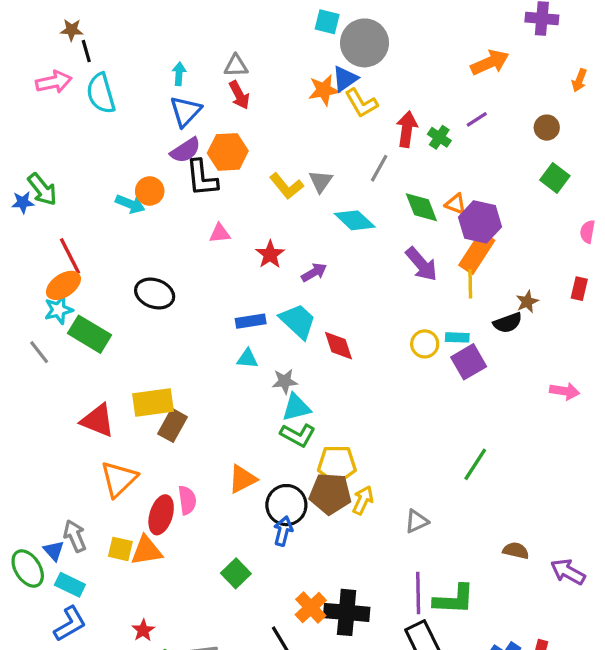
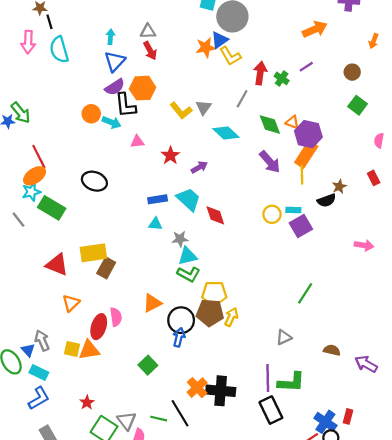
pink arrow: (54, 82) -> (28, 42), turned 105
cyan arrow: (130, 204) -> (112, 122), moved
red rectangle: (579, 289) -> (374, 178), turned -40
orange triangle: (119, 479) -> (71, 303), size x0.7
gray triangle: (417, 521) -> (284, 337), moved

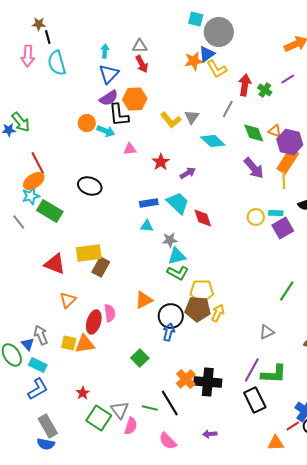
purple line: (268, 378) -> (252, 370), turned 30

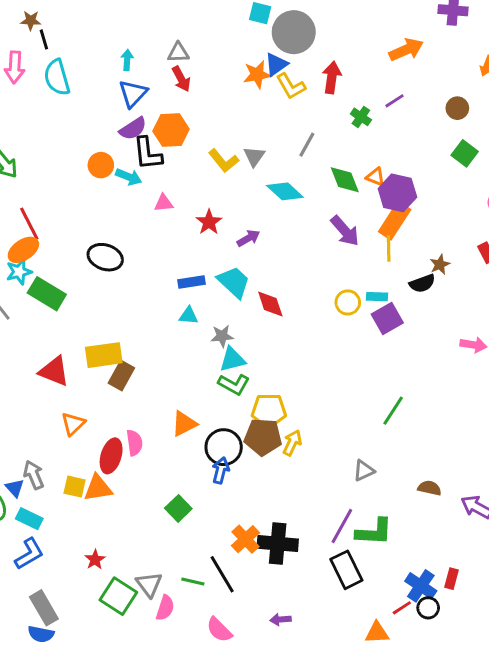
red arrow: (245, 85) -> (332, 77), moved

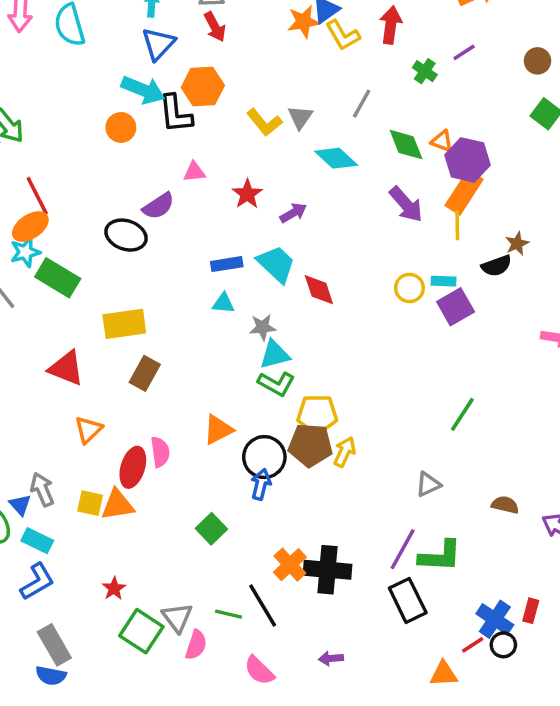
purple semicircle: (133, 129) -> (158, 206), moved
cyan arrow: (129, 177) -> (143, 90), moved, size x1.4
yellow rectangle: (104, 355) -> (124, 324), moved

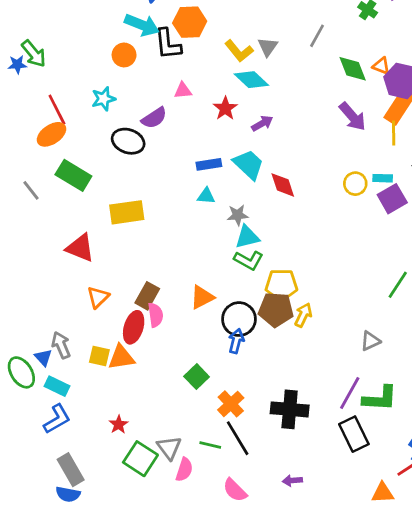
cyan diamond: (336, 158) -> (251, 80), moved
cyan star: (25, 252) -> (104, 99), moved
brown rectangle: (145, 373) -> (147, 296), moved
orange cross: (290, 565) -> (231, 404), moved

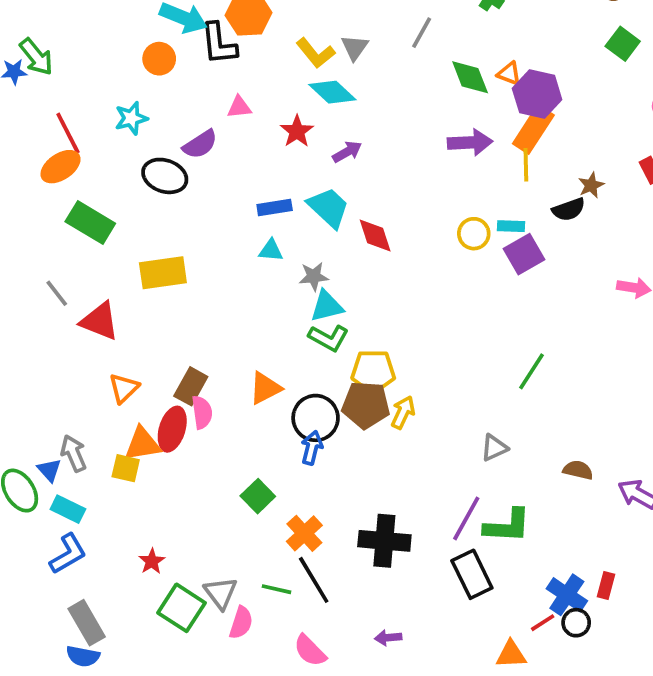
purple arrow: (353, 117) -> (470, 142), turned -52
gray line: (31, 190) -> (57, 293), moved
orange triangle: (121, 357) -> (142, 444), moved

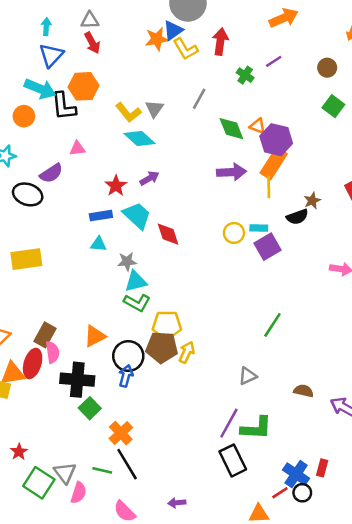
red star: (297, 131) -> (116, 186), moved
black cross: (384, 541) -> (77, 380), moved

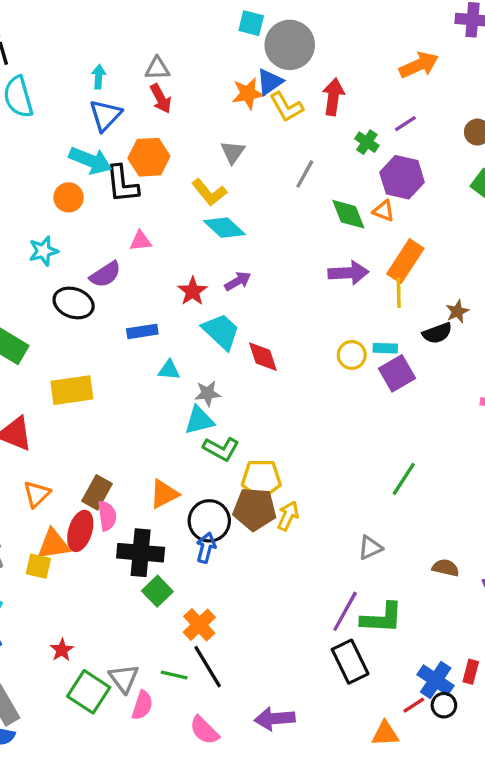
gray triangle: (154, 109) -> (233, 152), moved
purple hexagon: (276, 140) -> (402, 177), moved
blue rectangle: (101, 216) -> (142, 331), moved
cyan triangle: (136, 281) -> (199, 420), moved
purple arrow: (177, 503) -> (275, 719), size x1.6

